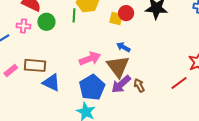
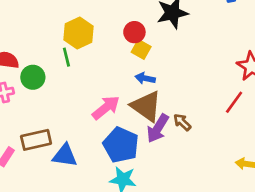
yellow square: (116, 18) -> (141, 49), moved, turned 32

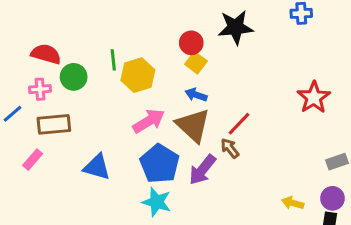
yellow hexagon: (78, 33) -> (138, 75), moved
red line: (234, 102) -> (239, 124), moved
purple arrow: (158, 128) -> (202, 170), moved
brown rectangle: (36, 140) -> (54, 124), moved

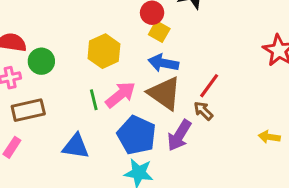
green line: (113, 60) -> (94, 100), moved
blue arrow: (196, 95) -> (163, 63), size x1.4
yellow arrow: (293, 203) -> (269, 137), moved

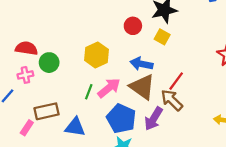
yellow square: (159, 32) -> (162, 37), moved
green line: (94, 100) -> (89, 92), turned 35
brown rectangle: (28, 110) -> (46, 111), moved
brown arrow: (203, 111) -> (172, 100), size x1.5

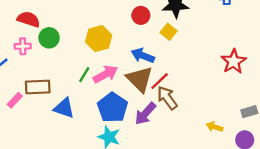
red line: (176, 81) -> (160, 81), moved

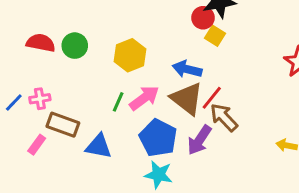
red circle: (141, 15) -> (203, 18), moved
green circle: (49, 38) -> (75, 46), moved
pink cross: (23, 46) -> (40, 99), moved
brown rectangle: (38, 87) -> (63, 125), turned 30

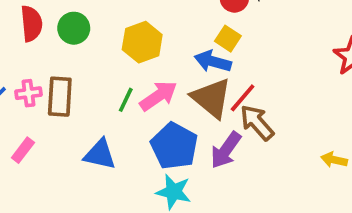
yellow square: (215, 36) -> (228, 39), moved
red semicircle: (41, 43) -> (31, 24), turned 72
brown rectangle: (63, 125) -> (60, 97), moved, turned 72

